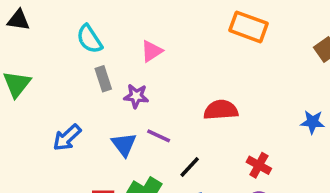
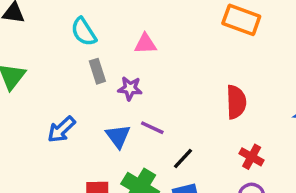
pink triangle: (152, 51) -> (145, 44), turned 30
red semicircle: (221, 110) -> (236, 102), moved, turned 92

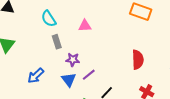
purple star: (130, 88) -> (73, 60), moved
purple line: (152, 128) -> (89, 75), turned -64

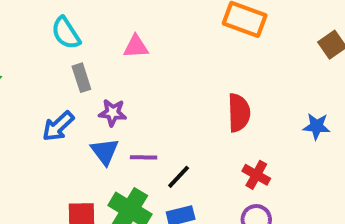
purple line: (89, 75) -> (144, 157), moved, turned 40
blue arrow: (36, 76) -> (58, 126), moved

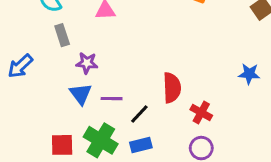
red semicircle: (239, 113) -> (172, 88), moved
blue arrow: (58, 126) -> (20, 66), moved

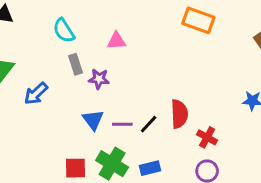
purple star: (87, 63) -> (99, 79), moved
black line: (139, 114) -> (149, 124), moved

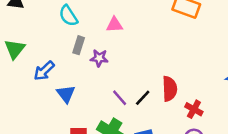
gray rectangle: (75, 64) -> (79, 45), turned 36
blue triangle: (93, 120) -> (66, 94), moved
purple line: (122, 124) -> (120, 98), turned 48

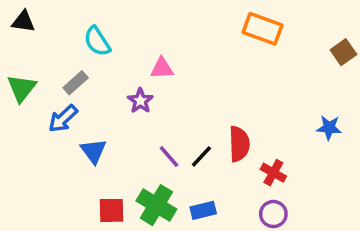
pink triangle: (115, 25) -> (162, 68), moved
gray rectangle: (79, 45) -> (76, 83), moved, turned 30
purple star: (99, 58) -> (140, 101), turned 30

